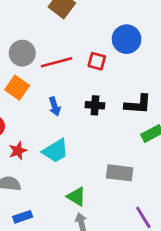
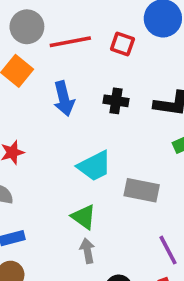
blue arrow: (55, 106) -> (64, 99), size x1.4
cyan trapezoid: (55, 151) -> (94, 166), moved

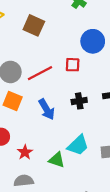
green triangle: (84, 217) -> (57, 160), moved

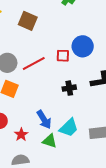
blue circle: (93, 41) -> (83, 46), moved
blue arrow: (47, 109) -> (44, 120), moved

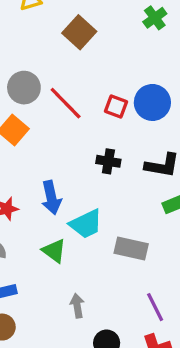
red line: (34, 64) -> (66, 103), turned 55
green triangle: (50, 141) -> (54, 251), moved

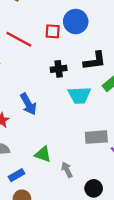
cyan trapezoid: (86, 224) -> (79, 95), moved, turned 40
gray rectangle: (131, 249) -> (96, 137), moved
green triangle: (54, 251) -> (43, 154), moved

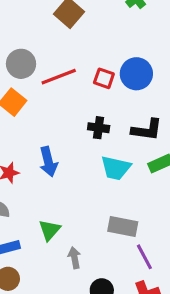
red line: (19, 39) -> (59, 77), turned -65
green triangle: (43, 154) -> (49, 230), turned 36

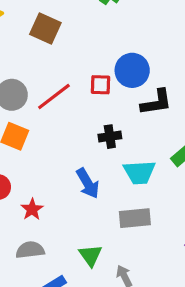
black L-shape: (147, 130) -> (156, 102), moved
blue arrow: (48, 162) -> (88, 183), moved
gray rectangle: (123, 227) -> (135, 218), moved

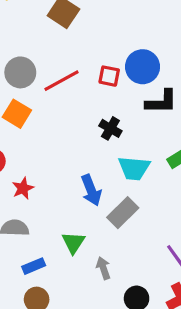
black cross: (110, 137) -> (110, 128), turned 30
blue arrow: (88, 183) -> (91, 190), moved
gray rectangle: (135, 218) -> (123, 213), turned -48

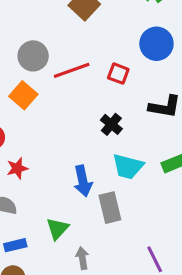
blue circle: (143, 67) -> (156, 44), moved
gray rectangle: (123, 213) -> (110, 208), turned -68

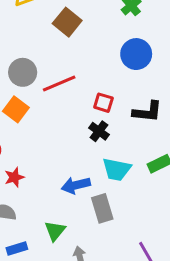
red square: (118, 74) -> (103, 103), moved
blue arrow: (83, 181) -> (76, 185), turned 92

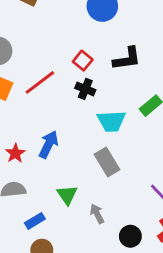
red line: (59, 83) -> (40, 82), moved
red square: (103, 103) -> (83, 61), turned 36
blue arrow: (76, 185) -> (49, 144), moved, turned 144

